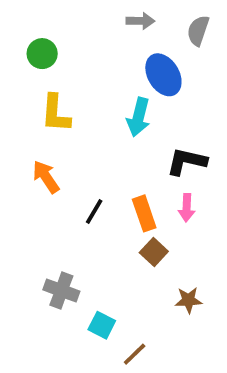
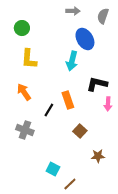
pink arrow: (187, 208) -> (108, 104), moved
orange rectangle: (144, 213) -> (68, 100), moved
gray cross: (61, 290) -> (25, 130), moved

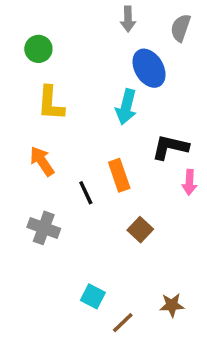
gray arrow: (73, 11) -> (128, 19), turned 88
black line: (49, 110) -> (86, 193), turned -56
brown star: (98, 156) -> (172, 305), moved

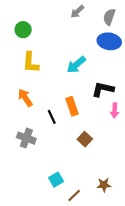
gray arrow: (128, 19) -> (77, 12), turned 48
blue ellipse: (149, 68) -> (109, 41), moved, turned -50
cyan arrow: (126, 107) -> (76, 65), turned 36
cyan square: (93, 296) -> (56, 180), turned 32

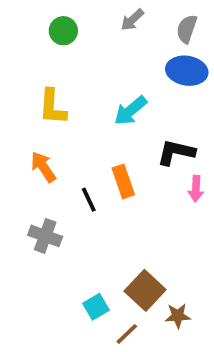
green circle: (23, 30) -> (63, 31), moved
brown square: (85, 139) -> (145, 290), moved, size x1.5

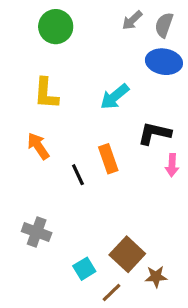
gray arrow: (132, 20) -> (132, 20), moved
green circle: (63, 31) -> (56, 27), size x1.4
gray cross: (45, 236) -> (37, 232), moved

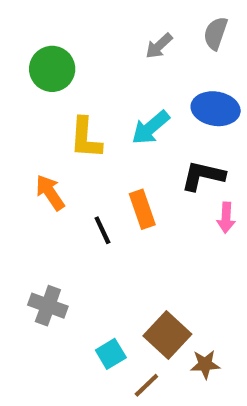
gray arrow: (132, 20) -> (159, 46), moved
green circle: (56, 27) -> (52, 69), moved
blue ellipse: (164, 62) -> (216, 109), moved
yellow L-shape: (46, 93) -> (86, 138), moved

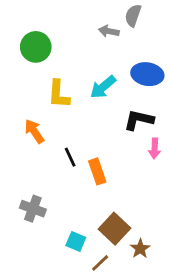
gray semicircle: (216, 33) -> (133, 15), moved
gray arrow: (159, 46) -> (109, 31), turned 54
orange rectangle: (142, 209) -> (97, 171), moved
cyan square: (111, 354) -> (76, 242), turned -36
brown star: (205, 364) -> (140, 249), turned -30

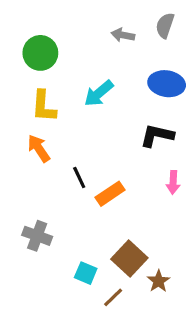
gray semicircle: (133, 15) -> (165, 25), moved
cyan arrow: (103, 87) -> (99, 93), moved
yellow L-shape: (59, 94) -> (44, 106), moved
pink arrow: (155, 149) -> (173, 182), moved
orange rectangle: (97, 171) -> (110, 194), turned 75

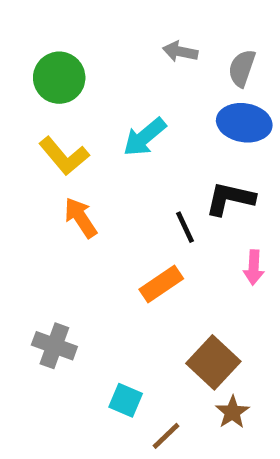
gray semicircle: (165, 25) -> (242, 68), moved
yellow L-shape: (44, 106) -> (64, 156), turned -44
orange arrow: (39, 148) -> (81, 218), moved
black line: (79, 178) -> (185, 227), moved
brown square: (129, 258) -> (213, 362), moved

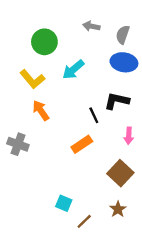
green circle: (59, 78) -> (44, 42), moved
gray cross: (54, 346) -> (18, 144), moved
brown square: (213, 362) -> (120, 173), moved

